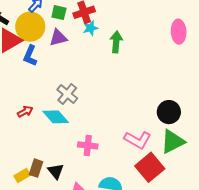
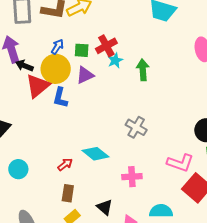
gray cross: (67, 94) -> (136, 127), moved
red arrow: (25, 112) -> (65, 164), moved
brown rectangle: (36, 168) -> (68, 193), moved

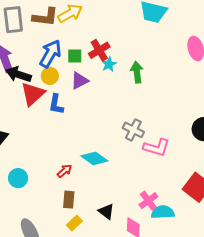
blue arrow: (57, 47) -> (50, 54), size x1.8
black arrow: (24, 66) -> (18, 74), size x1.4
yellow circle: (56, 69) -> (50, 76), size x0.6
pink L-shape: (180, 163) -> (156, 147), moved
pink cross: (132, 177) -> (148, 201), moved, turned -30

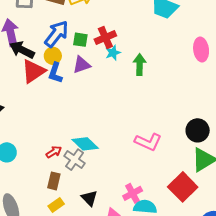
blue L-shape: (56, 104) -> (55, 73), moved
gray cross: (133, 130) -> (75, 160), moved

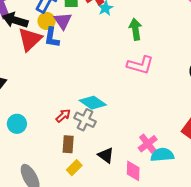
purple triangle: (82, 65) -> (63, 21), moved, turned -36
green arrow: (140, 65) -> (135, 29), moved
pink L-shape: (148, 142) -> (140, 65), moved

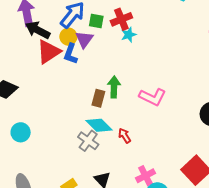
green arrow: (135, 29) -> (114, 87), moved
red arrow: (63, 116) -> (125, 136), moved, turned -91
brown rectangle: (68, 144) -> (98, 98), moved

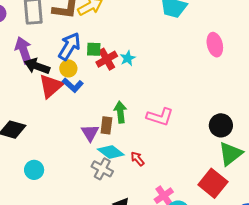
red cross: (121, 19) -> (107, 59), moved
purple triangle: (84, 39) -> (90, 133), moved
blue L-shape: (71, 54) -> (73, 85), turned -60

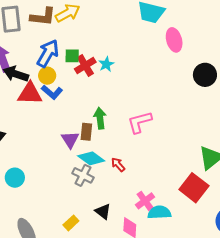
pink ellipse: (215, 45) -> (174, 40), moved
red triangle: (51, 86) -> (30, 94), turned 44
pink L-shape: (160, 117) -> (140, 122), turned 148
black circle: (221, 125) -> (205, 75), moved

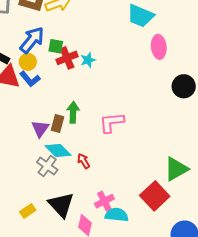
black triangle: (103, 211) -> (61, 205), size x1.6

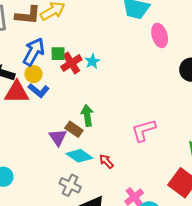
pink L-shape: (112, 122) -> (144, 130), moved
brown rectangle: (57, 124) -> (74, 129), turned -60
gray cross: (47, 166) -> (70, 185), moved

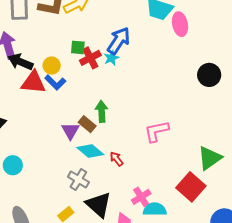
pink ellipse: (160, 35) -> (180, 24), moved
blue arrow: (34, 52) -> (119, 41), moved

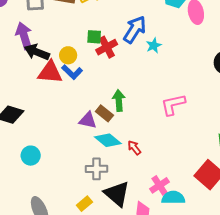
cyan star: (111, 58) -> (154, 45), moved
purple triangle: (70, 131) -> (88, 120), turned -48
pink L-shape: (156, 131) -> (173, 104), moved
gray cross: (78, 180) -> (96, 169), turned -30

